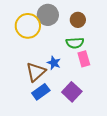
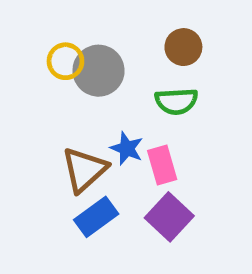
gray circle: (48, 15) -> (99, 71), moved
yellow circle: (28, 26) -> (65, 61), size x0.6
pink rectangle: (84, 59) -> (162, 165), moved

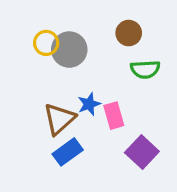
green semicircle: (176, 101) -> (145, 69), moved
blue star: (127, 148) -> (89, 104), turned 30
purple square: (169, 217) -> (142, 152), moved

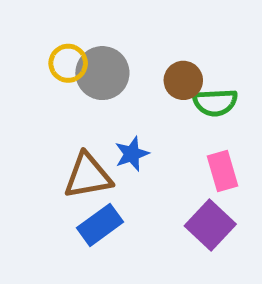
brown circle: (129, 33) -> (183, 80), moved
pink rectangle: (114, 116) -> (222, 171), moved
brown triangle: (59, 119) -> (88, 176), turned 32

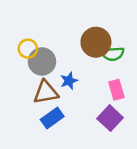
yellow circle: (68, 63) -> (28, 49), moved
gray circle: (102, 73) -> (42, 61), moved
brown circle: (183, 80) -> (96, 42), size x1.5

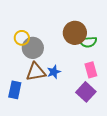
blue star: (69, 81) -> (54, 72), moved
blue rectangle: (52, 118) -> (15, 90), moved, turned -42

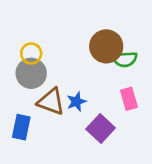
gray circle: (33, 48) -> (31, 73), moved
brown triangle: (36, 72) -> (51, 102), turned 30
purple square: (86, 92) -> (101, 129), moved

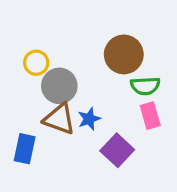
green semicircle: (125, 59) -> (145, 86), moved
gray circle: (31, 73) -> (59, 86), moved

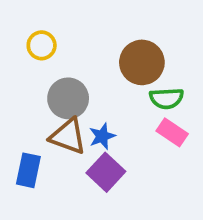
yellow circle: (36, 63) -> (42, 45), moved
pink rectangle: (150, 116) -> (172, 132), turned -40
purple square: (117, 150) -> (106, 172), moved

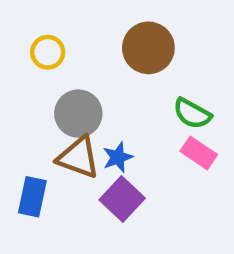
brown circle: (142, 62) -> (148, 48), moved
green semicircle: (166, 98) -> (192, 114), turned 32

